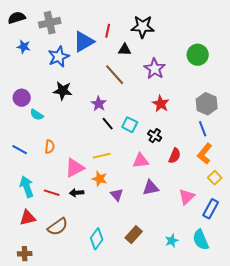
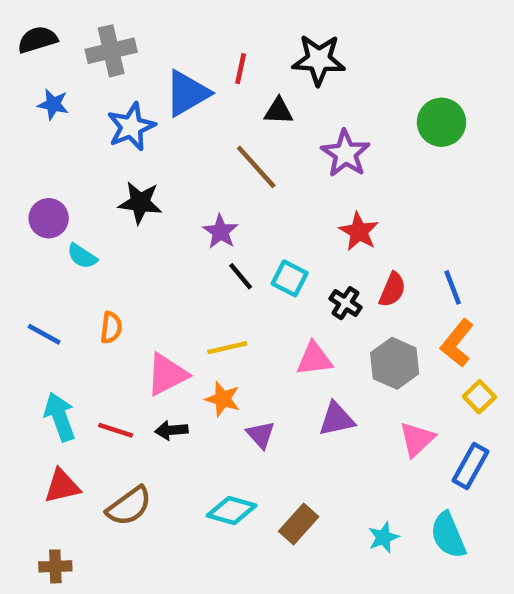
gray hexagon: (207, 104) -> (395, 363), moved
red semicircle: (175, 156) -> (392, 290), moved
cyan diamond: (97, 239) -> (232, 511), moved, turned 70

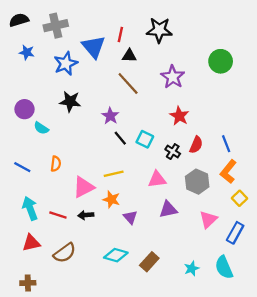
blue triangle: (187, 93) -> (94, 47), turned -40
black triangle: (279, 111) -> (129, 56), moved

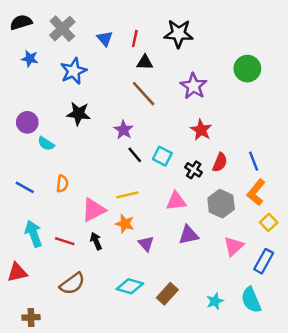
gray cross: (56, 26) -> (62, 29), turned -30
blue triangle: (94, 47) -> (105, 39), moved, size x0.6
black arrow: (86, 215) -> (96, 241), turned 72
red triangle: (31, 243) -> (17, 272), moved

